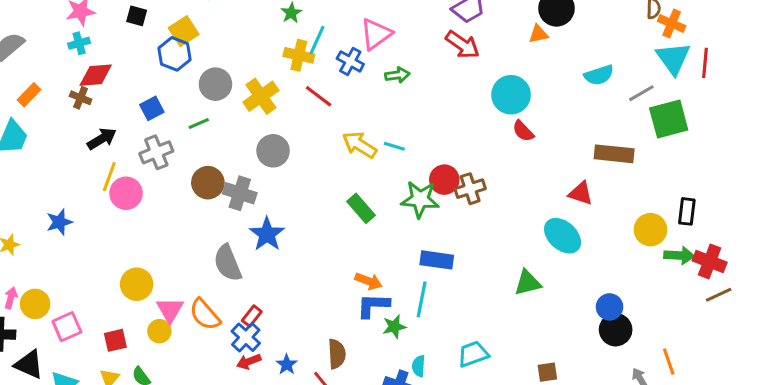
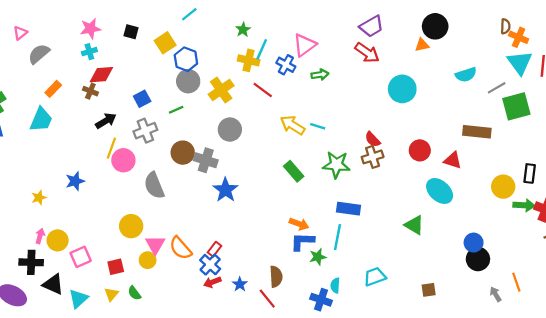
blue hexagon: (175, 54) -> (186, 59), moved
red semicircle: (523, 131) -> (373, 139), moved
red circle: (444, 180) -> (420, 150), moved
gray semicircle: (228, 263) -> (154, 186), moved
green triangle: (528, 283) -> (414, 225), turned 45

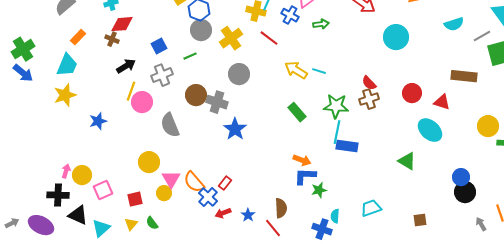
yellow star: (39, 198) -> (65, 95), moved, size x1.6
cyan line: (337, 237) -> (337, 132), moved
blue cross: (210, 265) -> (208, 197), moved

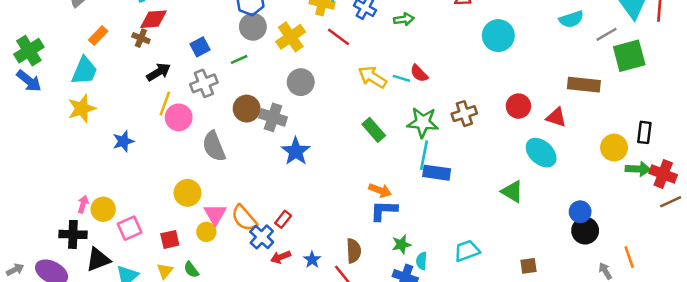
red semicircle: (369, 83) -> (419, 73), moved
green star: (319, 190) -> (401, 244), moved
black triangle: (78, 215) -> (98, 260), turned -45

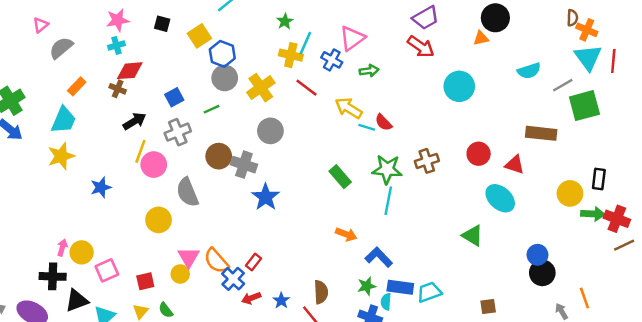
yellow arrow: (372, 77) -> (349, 108), moved
blue rectangle: (437, 173) -> (400, 287), moved
yellow circle: (187, 193) -> (159, 220), moved
blue L-shape: (384, 210) -> (379, 257), moved, turned 44

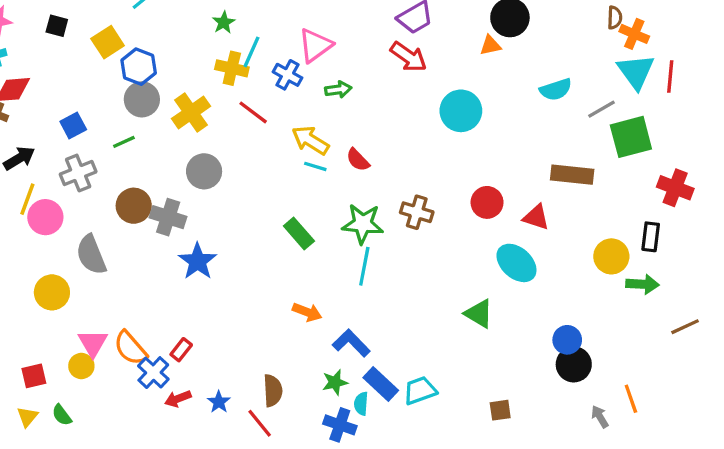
cyan line: (367, 127) -> (315, 166), moved
brown cross: (427, 161) -> (417, 212), turned 35
red cross: (617, 219) -> (675, 188), moved
blue rectangle: (400, 287) -> (381, 384), turned 35

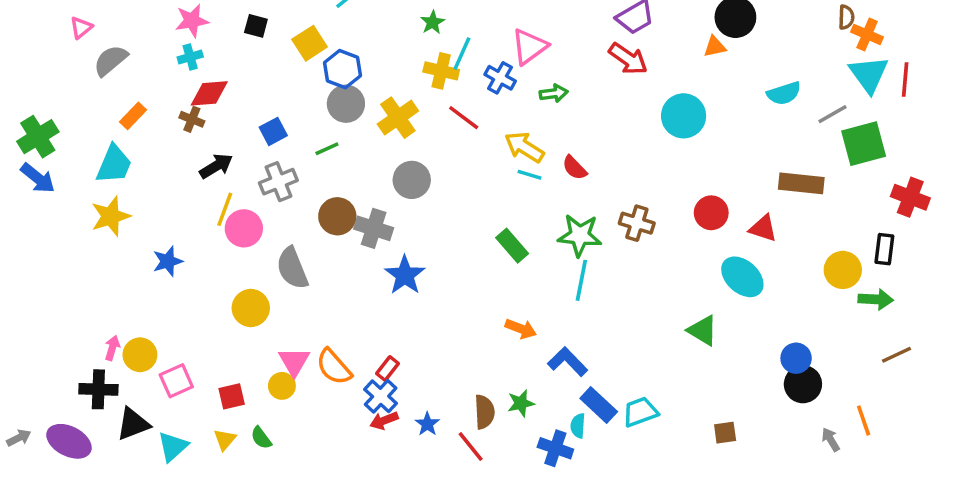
brown line: (685, 327) -> (896, 355), moved
blue cross: (153, 373) -> (381, 396), moved
green star: (335, 382) -> (521, 403), moved

